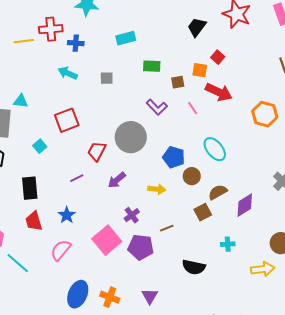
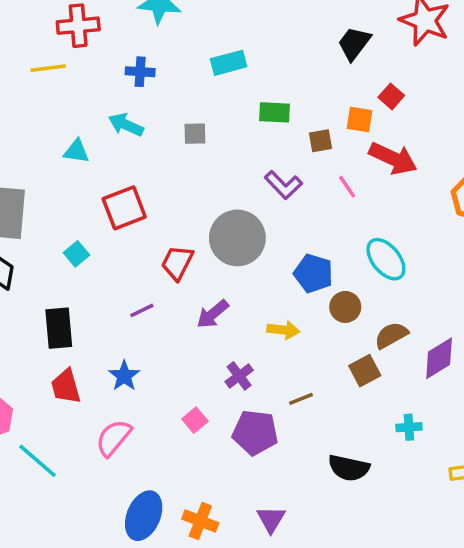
red cross: (51, 29) -> (78, 26), moved
cyan triangle: (21, 101) -> (76, 151), moved
pink square: (107, 240) -> (195, 420), size x0.5

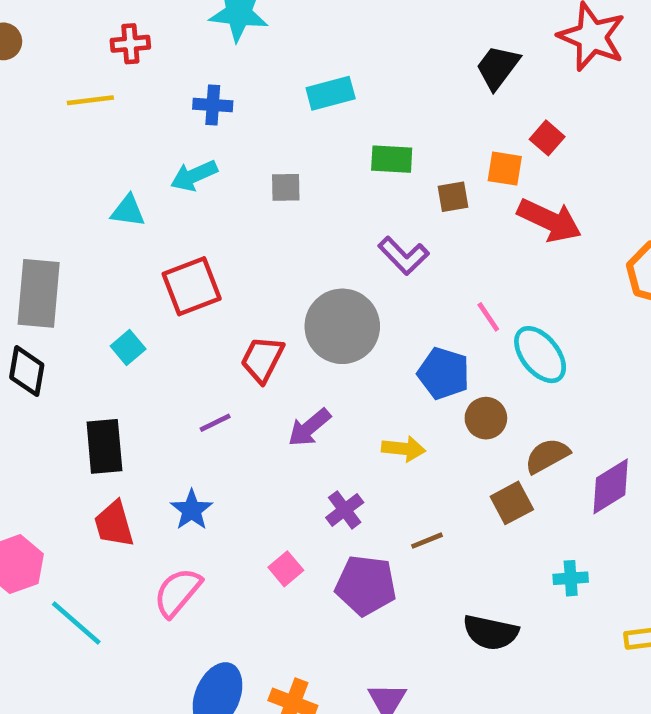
red cross: (78, 26) -> (130, 44), size x0.7
cyan arrow: (126, 125) -> (194, 176), turned -48
pink line: (347, 187) -> (488, 317), moved

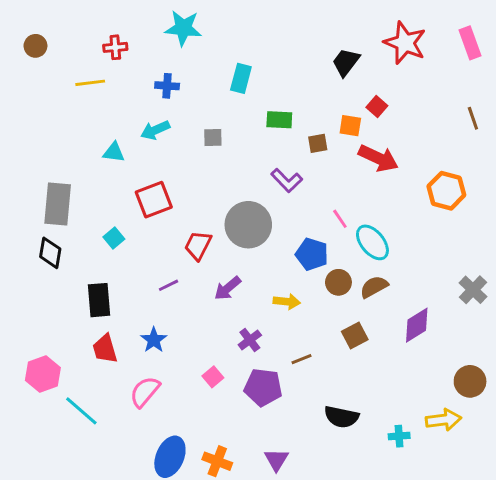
cyan rectangle: (331, 93) -> (241, 78), turned -60
brown semicircle: (547, 456) -> (374, 287), moved
cyan cross: (571, 578) -> (399, 436), moved

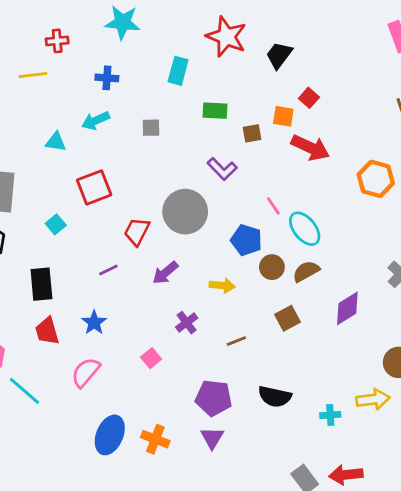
red star: (405, 43) -> (226, 37), moved
purple pentagon: (263, 387) -> (214, 398), moved

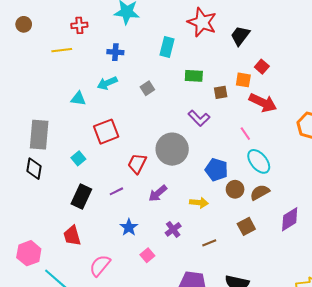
gray square: (151, 128) -> (147, 88), turned -32
pink line: (273, 206) -> (245, 134), moved
black rectangle: (41, 284) -> (81, 196), moved, turned 30
blue star: (94, 323) -> (129, 227), moved

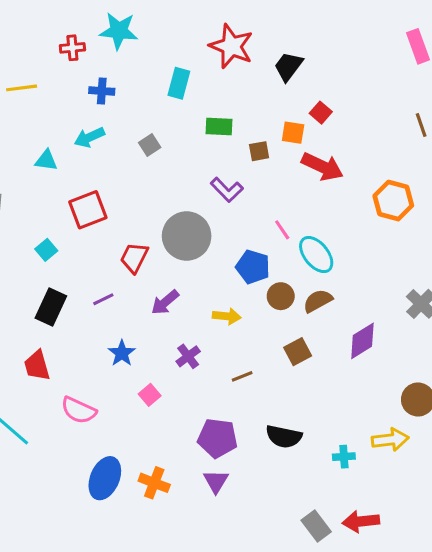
red cross: (79, 25) -> (72, 48), moved
pink line: (245, 134) -> (282, 230), moved
pink semicircle: (100, 266) -> (79, 410), turned -105

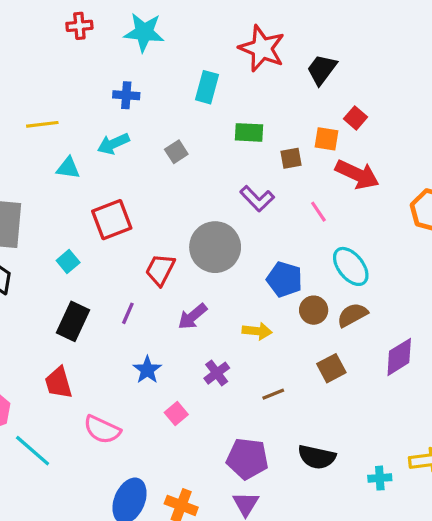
red cross: (72, 48) -> (79, 26), moved
yellow line: (22, 88) -> (42, 124), moved
pink line: (282, 230) -> (318, 212), moved
purple line: (103, 299) -> (128, 313), turned -40

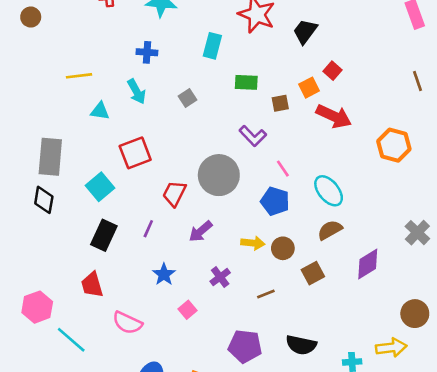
orange square: (327, 139) -> (309, 88), turned -36
cyan arrow: (113, 144) -> (137, 91), turned -95
pink line: (318, 212) -> (283, 169), moved
cyan square: (68, 262) -> (100, 187), size x1.5
brown circle: (314, 310) -> (283, 248), moved

